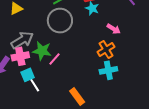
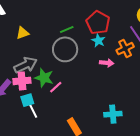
pink arrow: (114, 29) -> (107, 63), moved, turned -32
orange cross: (106, 49) -> (125, 49), moved
cyan cross: (108, 70) -> (113, 114), moved

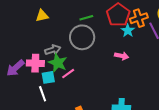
cyan star: (98, 41) -> (128, 31), moved
orange cross: (125, 49) -> (139, 18), moved
gray arrow: (25, 65) -> (53, 50), moved, size x0.7
cyan square: (27, 100) -> (48, 77), moved

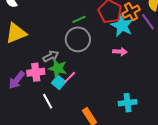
yellow triangle: (42, 16) -> (16, 33), moved, size x1.6
cyan star: (128, 31) -> (122, 26), size x1.6
cyan square: (48, 77) -> (59, 82), moved, turned -32

